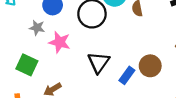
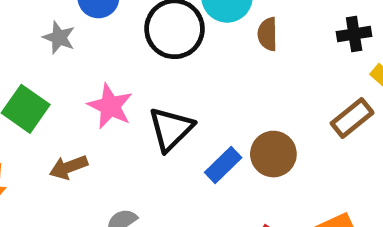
pink star: (60, 42) -> (110, 106), moved

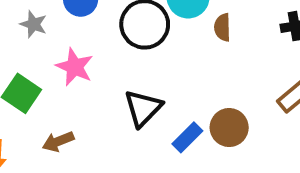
gray star: (59, 38) -> (33, 24), moved
pink star: (110, 106) -> (75, 67), moved

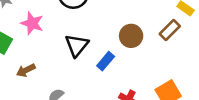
brown circle: (229, 128) -> (131, 36), moved

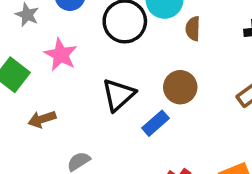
brown circle: (131, 36) -> (180, 87), moved

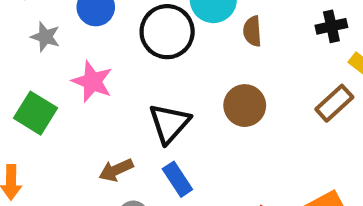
brown arrow: (42, 119) -> (116, 170), moved
blue rectangle: (156, 123) -> (177, 179), moved, turned -76

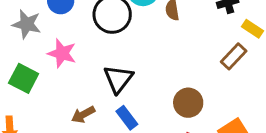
gray star: (45, 37) -> (27, 24), size x1.4
brown circle: (245, 106) -> (188, 103), moved

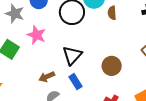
brown circle: (188, 103) -> (112, 66), moved

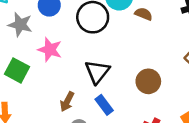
brown semicircle: (112, 13) -> (144, 14), turned 120
brown arrow: (47, 77) -> (67, 102), turned -35

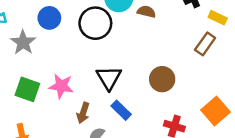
gray star: (20, 25) -> (23, 42), turned 30
pink star: (50, 50) -> (61, 86), moved

